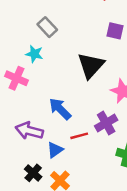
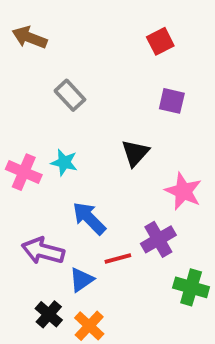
cyan star: (34, 54) -> (64, 162), moved
black triangle: (91, 65) -> (135, 153), size x0.7

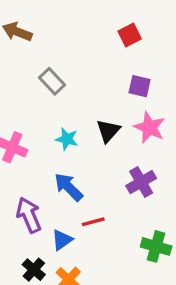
cyan star: (64, 162) -> (67, 139), moved
pink star: (183, 191) -> (149, 127), moved
purple cross: (158, 239) -> (141, 182), moved
purple arrow: (43, 251) -> (29, 215), turned 52

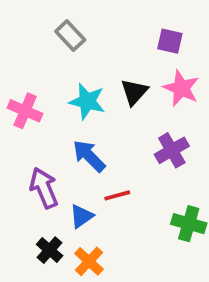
cyan star: (67, 139) -> (87, 101), size x1.4

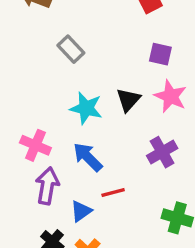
pink cross: (25, 111) -> (35, 145), moved
purple arrow: (44, 188) -> (47, 186), turned 33

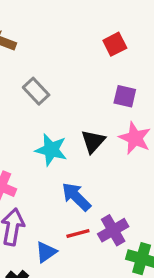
purple cross: (162, 152) -> (113, 230), moved
blue arrow: (88, 157) -> (76, 197), moved

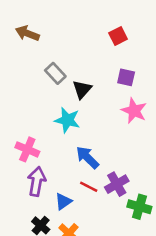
black triangle: (93, 141) -> (82, 89), moved
red line: (78, 234) -> (89, 187), turned 42

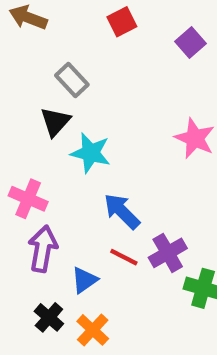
red square: (118, 36) -> (122, 22), moved
purple square: (126, 77) -> (191, 43), moved, turned 36
black triangle: (82, 89) -> (55, 122), moved

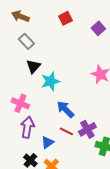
gray rectangle: (72, 80) -> (26, 41), moved
cyan star: (91, 153) -> (50, 81), turned -30

